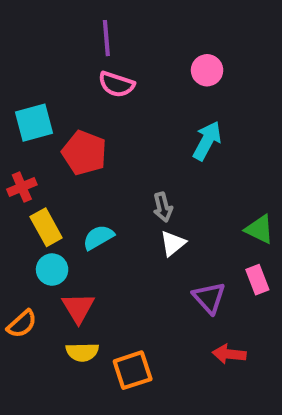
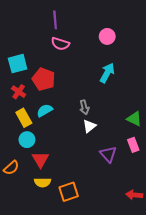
red cross: (22, 187) -> (19, 92), moved, turned -32
cyan semicircle: (98, 237) -> (45, 110), moved
red arrow: (229, 354) -> (134, 195), moved

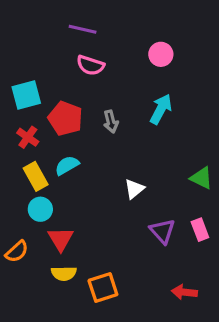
purple line: (55, 20) -> (83, 29), turned -72
gray arrow: (84, 107) -> (111, 122), moved
pink rectangle: (133, 145) -> (200, 230), moved
red arrow: (134, 195) -> (184, 292), moved

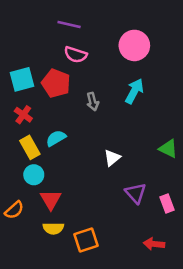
pink circle: (161, 54) -> (134, 45), size x1.5
red pentagon: (65, 118) -> (56, 83), moved
pink rectangle: (200, 230) -> (167, 203), moved

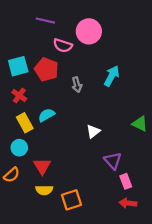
purple line: (69, 25) -> (45, 21), moved
pink circle: (134, 45) -> (89, 31), moved
cyan circle: (34, 175) -> (19, 148), moved
pink rectangle: (167, 203) -> (126, 181), moved

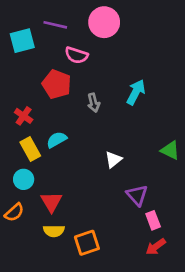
pink circle: (89, 31) -> (104, 22), moved
cyan square: (18, 66) -> (22, 41), moved
red arrow: (128, 203) -> (156, 247), turned -42

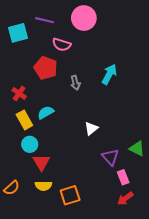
green triangle: (170, 150) -> (137, 149), moved
cyan circle: (24, 179) -> (30, 144), moved
orange semicircle: (14, 212) -> (12, 188), moved

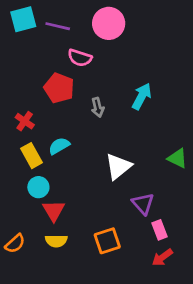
cyan square: (18, 33) -> (23, 19), moved
white triangle: (91, 128) -> (118, 167), size x1.5
green triangle: (137, 149) -> (177, 158), moved
orange square: (70, 195) -> (107, 241), moved

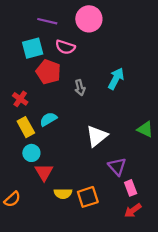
cyan square: (23, 19) -> (33, 48), moved
yellow semicircle: (56, 241) -> (63, 194), moved

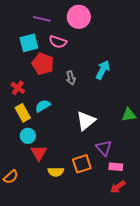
green triangle: (145, 129) -> (129, 115), turned -35
pink rectangle: (131, 188) -> (116, 167), turned -64
orange square: (88, 197) -> (82, 164), moved

